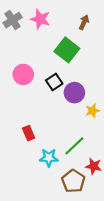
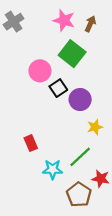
pink star: (40, 19) -> (64, 20), moved
pink circle: (23, 74) -> (40, 71), moved
yellow star: (93, 111) -> (95, 127), moved

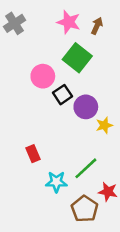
yellow star: (95, 127) -> (104, 125), moved

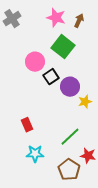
cyan star: (56, 182) -> (35, 154), moved

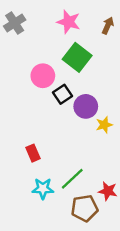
brown arrow: (79, 21) -> (108, 25), moved
green line: (70, 137) -> (72, 179), moved
brown pentagon: (69, 170) -> (85, 208), turned 30

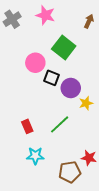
pink star: (69, 22) -> (45, 15), moved
black square: (62, 94) -> (52, 78), turned -35
green line: (72, 179) -> (60, 124), moved

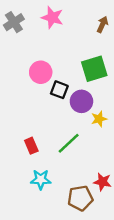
green square: (64, 48) -> (94, 69), moved, turned 35

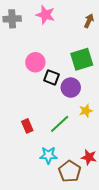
gray cross: (14, 22) -> (12, 19), turned 30
yellow star: (99, 119) -> (86, 111), moved
cyan star: (41, 179) -> (48, 155), moved
brown pentagon: (80, 198) -> (70, 171), turned -30

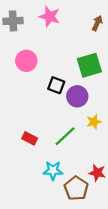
pink circle: (35, 62) -> (26, 61), moved
red rectangle: (27, 126) -> (30, 138), turned -40

